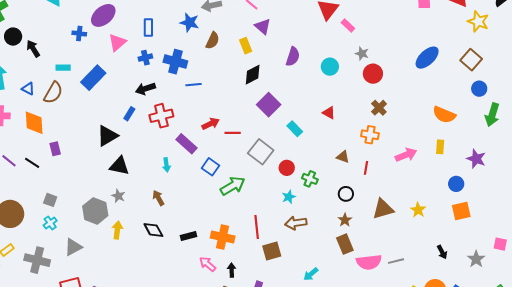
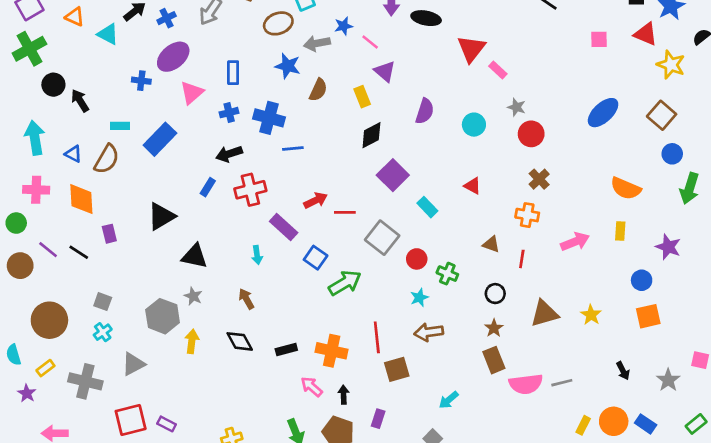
black triangle: (107, 136) -> (161, 216), moved

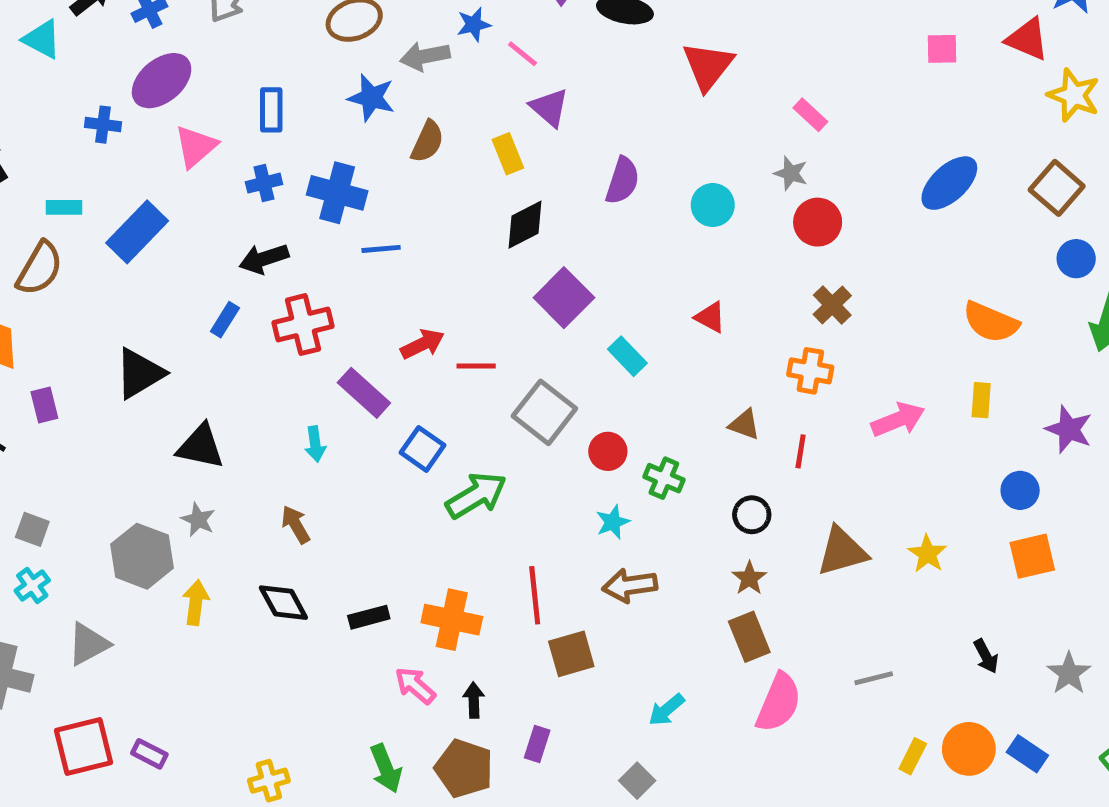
pink rectangle: (498, 70) -> (810, 115), moved
pink semicircle: (526, 384) -> (779, 703), moved, turned -60

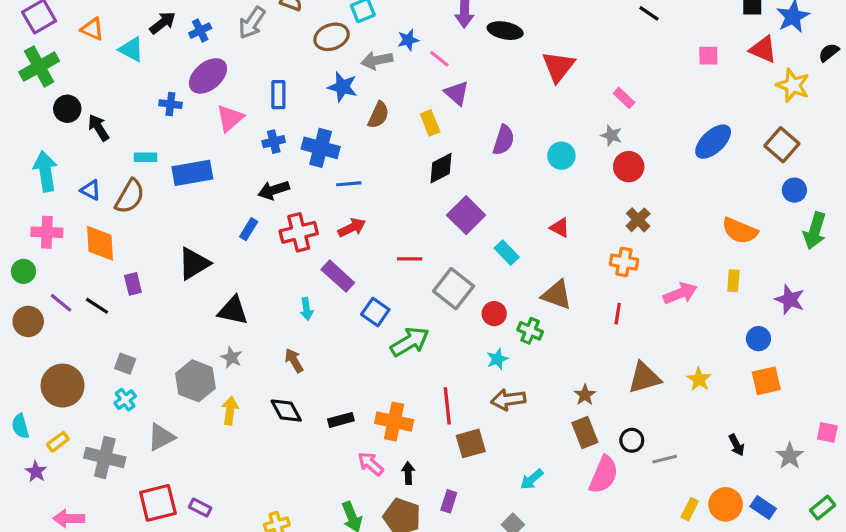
blue rectangle: (137, 232) -> (192, 173), turned 36
red arrow: (423, 344) -> (352, 228), moved
brown triangle: (744, 425) -> (557, 295), moved, size x1.5
black circle: (752, 515) -> (632, 440), moved

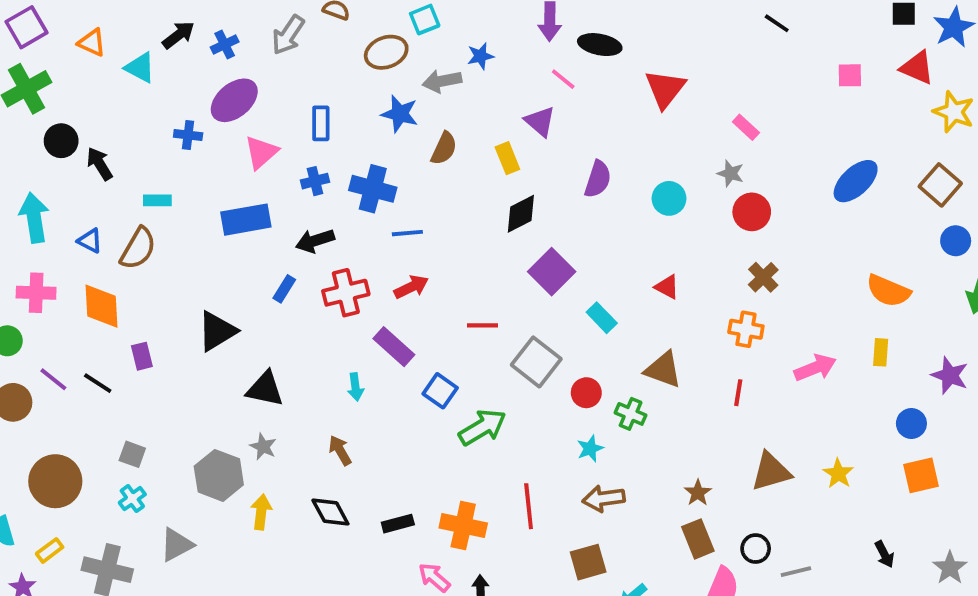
pink line: (439, 59) -> (563, 79), moved
blue rectangle: (192, 173) -> (246, 220), moved
brown square: (471, 443) -> (588, 562), moved

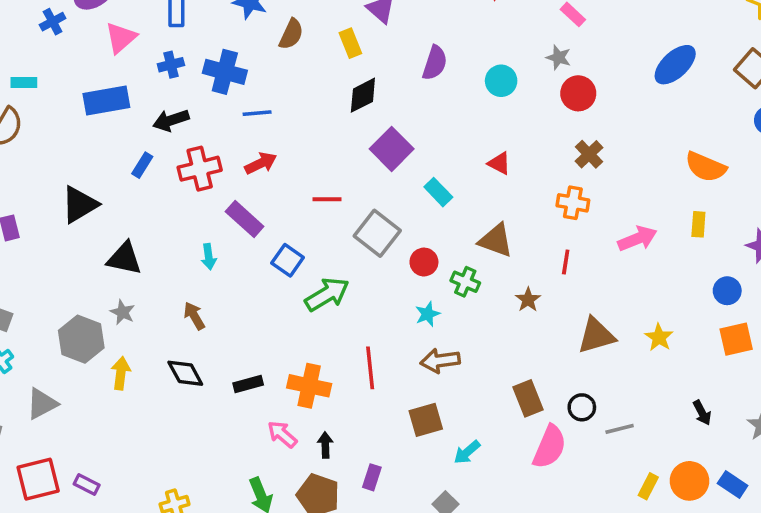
blue cross: (188, 135) -> (53, 22), turned -35
brown star: (698, 493) -> (528, 300), moved

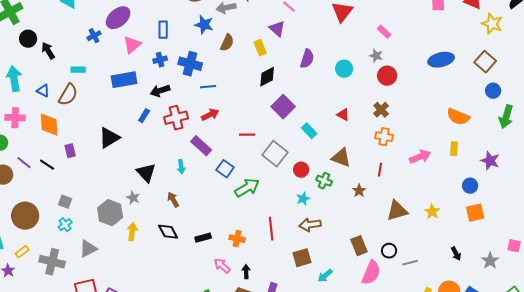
blue ellipse: (675, 65) -> (441, 60), turned 30
brown cross: (589, 154) -> (381, 110), moved
black triangle: (124, 258) -> (146, 173), moved, turned 35
orange cross: (309, 386) -> (237, 239), size x0.7

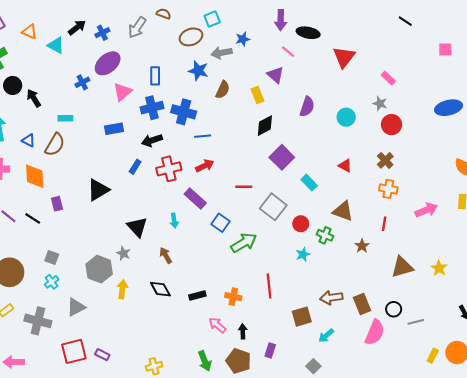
blue cross: (160, 60) -> (152, 108), size x1.5
blue rectangle: (124, 80) -> (114, 129), size x0.7
brown arrow: (310, 225) -> (331, 298), moved

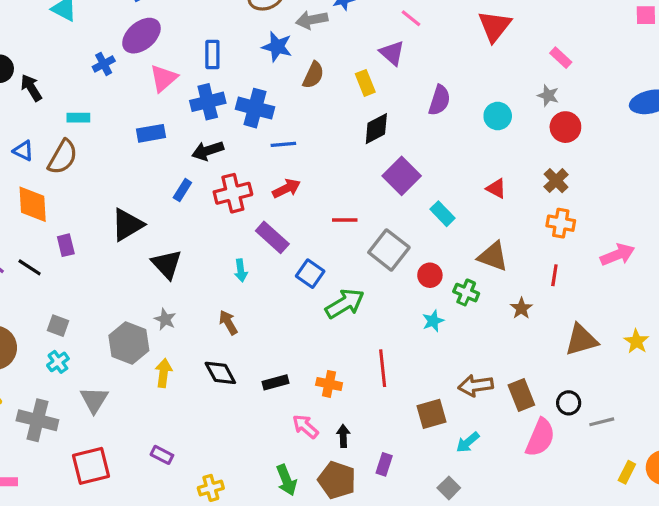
black triangle: (137, 227) -> (167, 264), moved
gray triangle: (76, 307) -> (94, 400), turned -30
purple rectangle: (102, 355) -> (162, 455), moved

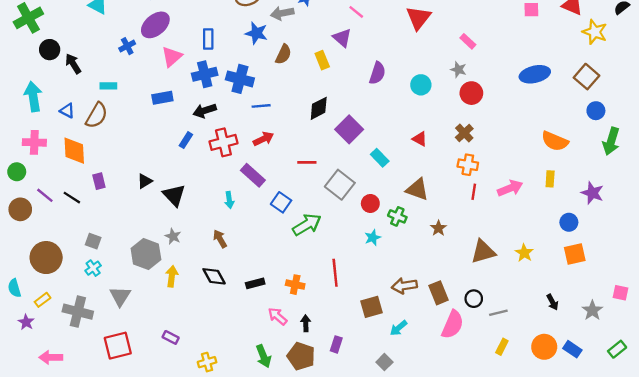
black diamond: (376, 129) -> (319, 108), moved
black triangle: (127, 225) -> (145, 181), moved, size x0.6
red line: (554, 275) -> (474, 192), moved
yellow rectangle: (627, 472) -> (502, 347), moved

